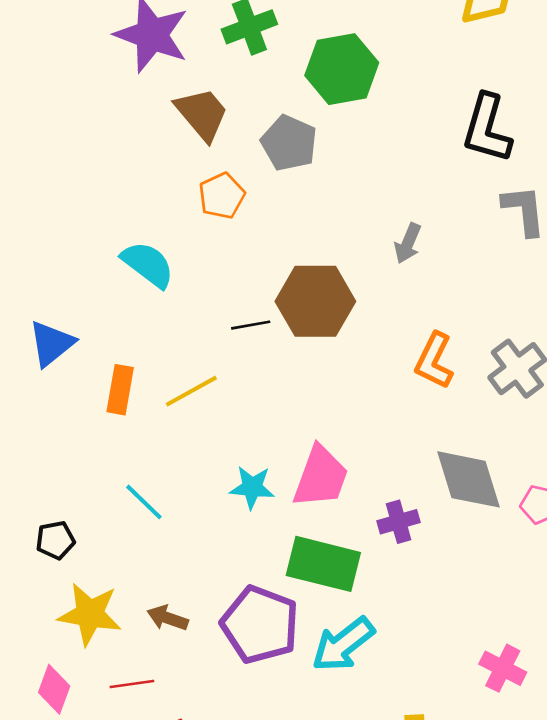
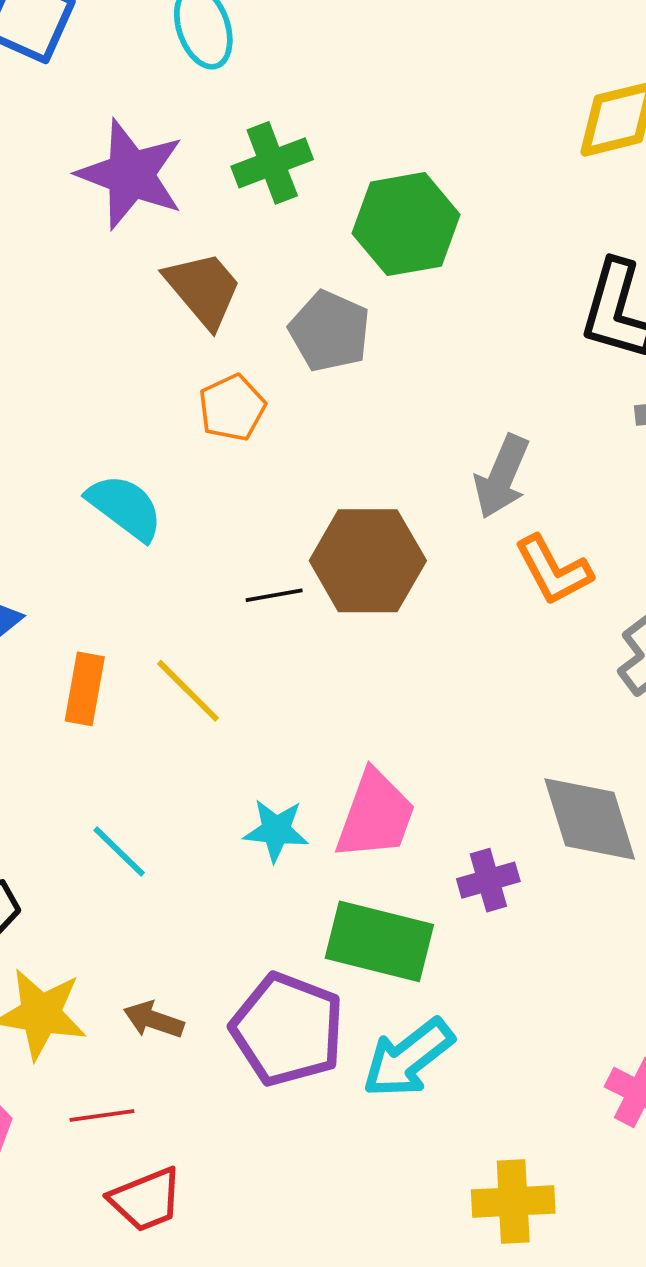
gray arrow: (408, 243) -> (502, 477), size x1.4
orange L-shape: (434, 361) -> (553, 570), moved, turned -54
yellow line: (191, 391) -> (188, 691), turned 74

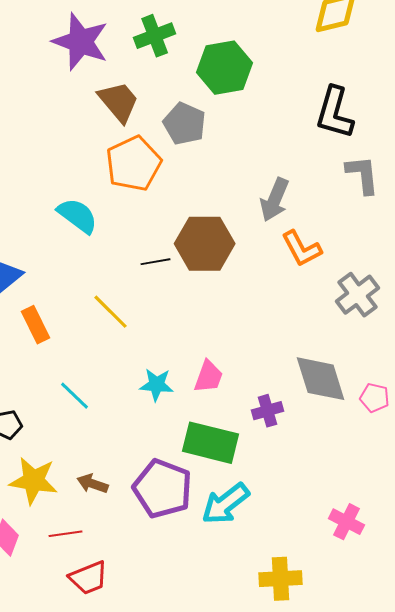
orange pentagon: (232, 408) -> (134, 164), size x1.6
orange rectangle: (85, 689) -> (36, 325), moved, turned -36
pink trapezoid: (375, 815) -> (209, 377), size x0.7

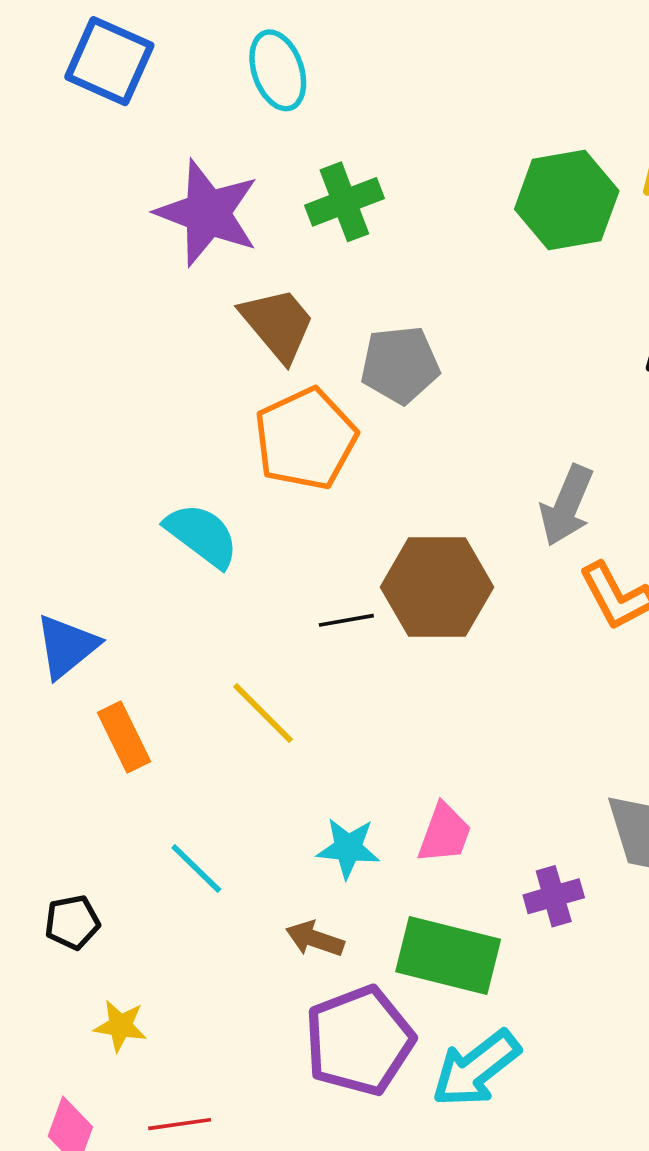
green hexagon: (225, 68) -> (567, 200), moved
gray pentagon: (185, 124) -> (400, 365), turned -30
yellow star: (34, 481) -> (120, 1026), size x0.6
brown arrow: (93, 484) -> (315, 939), moved
purple pentagon: (163, 489) -> (359, 1041), turned 30

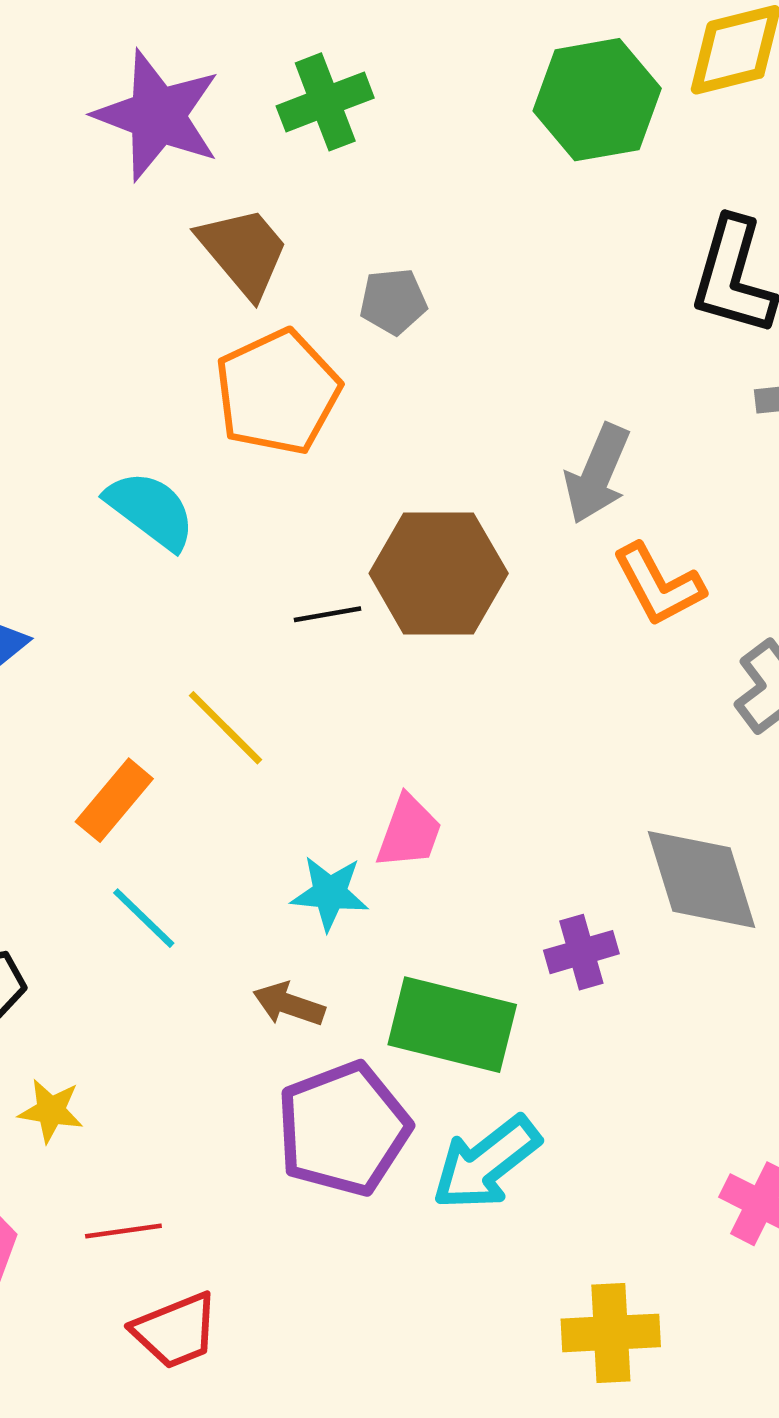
gray pentagon: (400, 365) -> (393, 301), size x0.7
orange rectangle: (124, 737) -> (114, 800), moved, turned 66
pink trapezoid: (444, 833) -> (409, 832), moved

